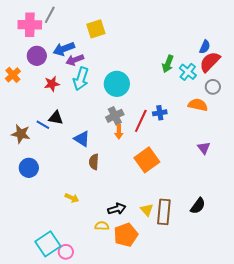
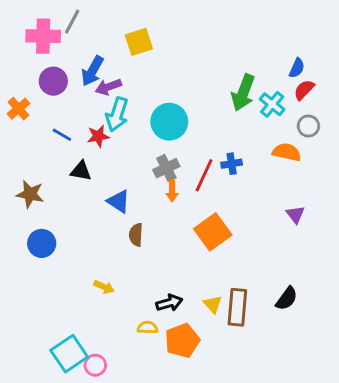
blue arrow: (64, 49) -> (92, 71), turned -40
red semicircle: (210, 62) -> (304, 90), size x0.7
green arrow: (168, 64) -> (243, 93), size x1.4
red star: (52, 84) -> (98, 136), moved
blue line: (43, 125) -> (62, 135), moved

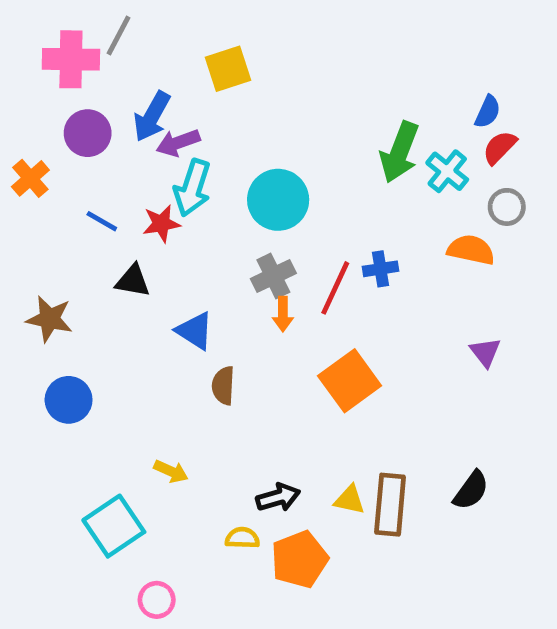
yellow triangle: (213, 304) -> (350, 500), turned -36
cyan square: (69, 354) -> (114, 526), moved

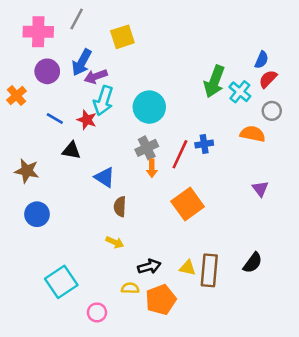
gray line: (119, 35) -> (77, 19), moved
red star: (161, 224) -> (87, 120), turned 30
yellow arrow: (171, 471) -> (115, 242), moved
pink circle: (157, 600) -> (97, 312), moved

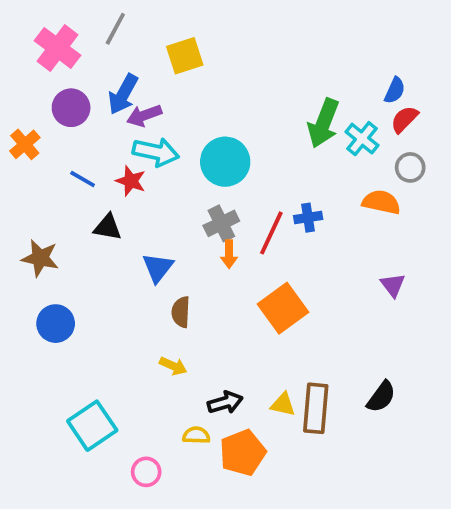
pink cross: (38, 32) -> (58, 48), turned 36
cyan arrow: (103, 101) -> (156, 152), turned -96
blue triangle: (105, 177) -> (158, 268), turned 35

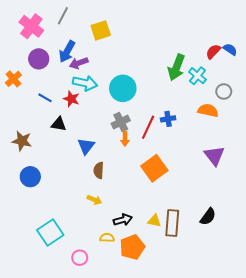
blue semicircle: (395, 90) -> (230, 49), moved, turned -80
red semicircle: (404, 119) -> (213, 52), moved
purple triangle: (393, 285) -> (214, 156), size x1.5

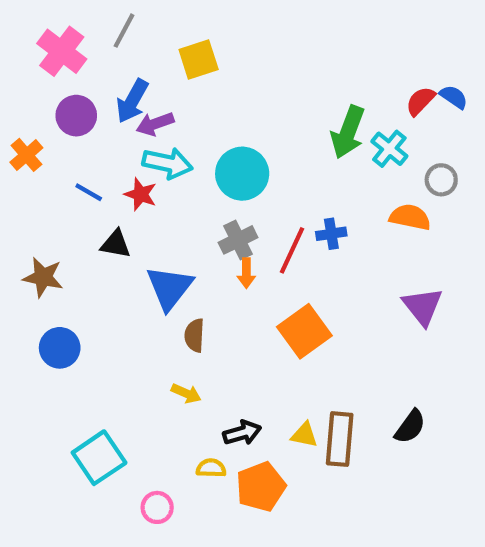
blue triangle: (86, 146) -> (170, 288), size x1.4

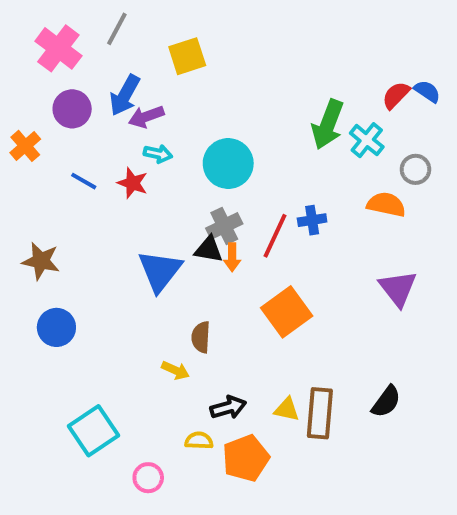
cyan arrow: (167, 163) -> (158, 154), size x0.6
black triangle: (116, 244) -> (209, 249), moved
brown semicircle: (194, 335) -> (201, 337), moved

